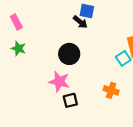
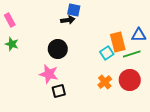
black arrow: (80, 22) -> (68, 20), turned -48
orange cross: (111, 90) -> (105, 82), moved, turned 32

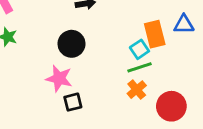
green line: (132, 54) -> (139, 67), moved
red circle: (130, 80) -> (171, 106), moved

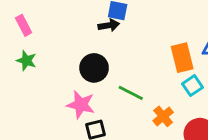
cyan square: (139, 49) -> (192, 86), moved
green line: (139, 67) -> (131, 93), moved, turned 45

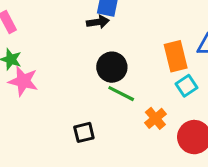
black circle: (94, 68) -> (112, 67), moved
pink star: (81, 105) -> (23, 81), moved

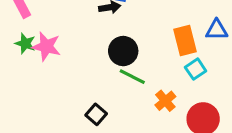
pink star: (23, 81) -> (46, 46), moved
black square: (84, 132) -> (96, 114), turned -35

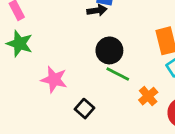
green star: (25, 43) -> (20, 44), size x1.4
pink star: (46, 46) -> (54, 80), moved

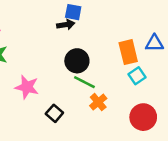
orange cross: (148, 96) -> (98, 102), moved

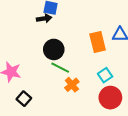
cyan square: (137, 76) -> (105, 75), moved
black square: (54, 113) -> (24, 99), moved

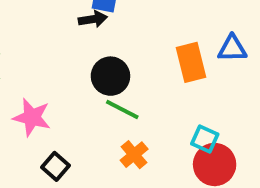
cyan square: (105, 75) -> (205, 139), moved, turned -32
orange cross: (72, 85) -> (134, 155), moved

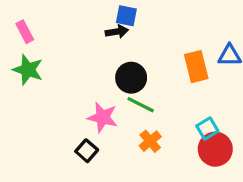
pink star: (32, 117) -> (103, 117), moved
cyan square: (205, 139) -> (207, 128), turned 35

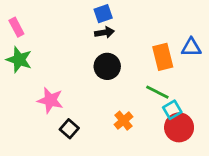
blue square: (126, 16) -> (103, 14), turned -30
black arrow: (117, 32) -> (104, 33), moved
green line: (141, 105) -> (157, 92), moved
pink star: (103, 117) -> (50, 100), moved

